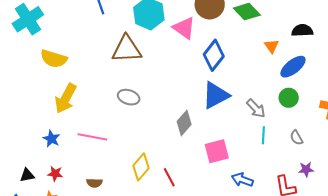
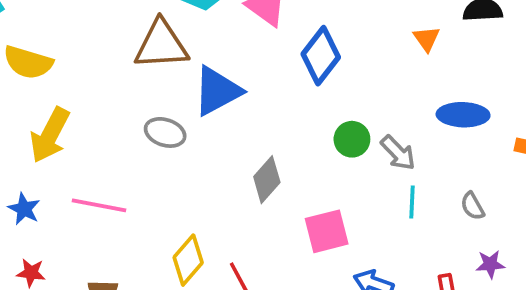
blue ellipse: (293, 67) -> (463, 115), moved, turned 40
blue triangle: (216, 95) -> (217, 91), moved
green circle: (289, 98) -> (352, 139), moved

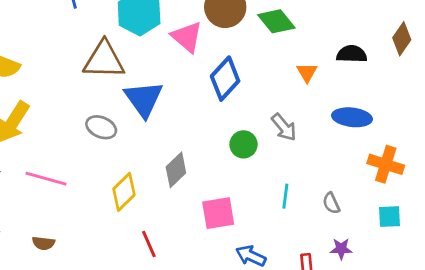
blue triangle: (217, 91) -> (144, 99), turned -42
blue ellipse: (463, 115) -> (352, 117), moved
gray arrow: (398, 153) -> (284, 127), moved
yellow diamond: (188, 260) -> (124, 192), moved

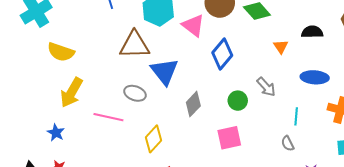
gray diamond: (176, 170) -> (193, 104), moved
pink line: (46, 179) -> (108, 117), moved
cyan line: (285, 196) -> (296, 116), moved
gray semicircle: (331, 203) -> (288, 144), moved
pink square: (218, 213) -> (229, 138), moved

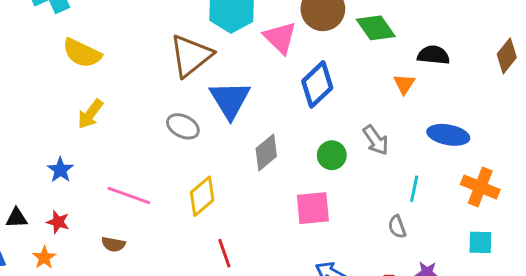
black semicircle: (312, 32) -> (433, 55), moved
brown triangle: (135, 45) -> (191, 56), turned -44
yellow arrow: (71, 92) -> (90, 114), size x0.7
pink line: (108, 117) -> (129, 195), moved

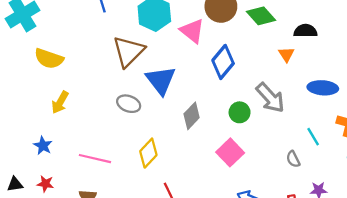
gray arrow: (376, 140) -> (270, 98), size x1.4
cyan line: (414, 189) -> (313, 137), moved, turned -36
pink square: (313, 208) -> (230, 152), turned -32

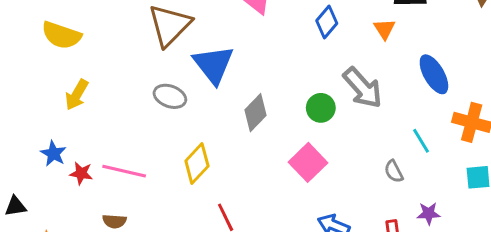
blue diamond: (223, 62) -> (327, 22), moved, size x0.7
blue ellipse: (323, 88) -> (434, 74), turned 56
red star: (45, 184) -> (81, 173), moved

